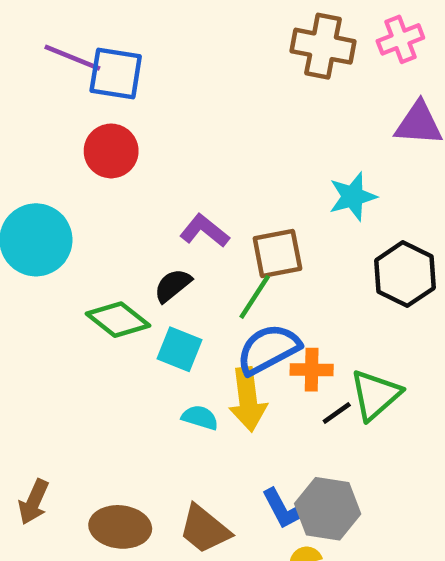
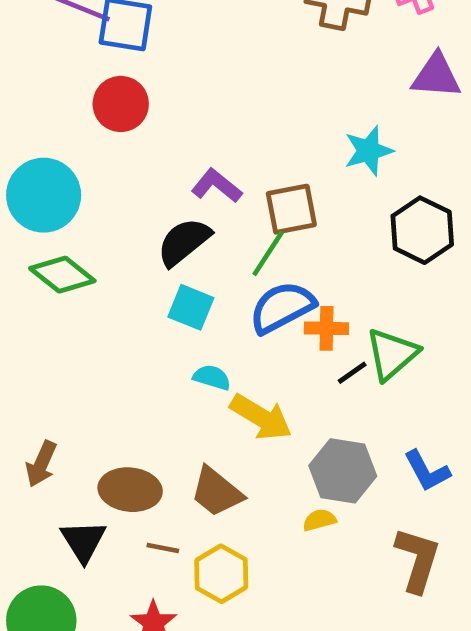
black semicircle: (173, 285) -> (184, 242), size x1.4
green diamond: (118, 320) -> (62, 275), moved
yellow arrow: (248, 399) -> (261, 417), moved, turned -52
blue L-shape: (284, 509) -> (427, 471), moved

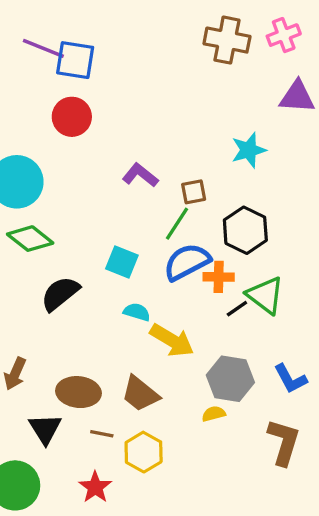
brown square: (291, 209) -> (194, 192), size x0.7
black hexagon: (422, 230) -> (245, 230), moved
black semicircle: (184, 242) -> (60, 294), moved
green triangle: (392, 354) -> (265, 295), turned -42

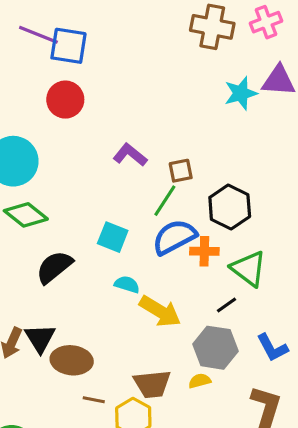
cyan star: (249, 150) -> (241, 93), moved
black line: (237, 309) -> (226, 305), moved
brown trapezoid: (140, 394) -> (152, 384), moved, turned -45
black triangle: (45, 429) -> (40, 338), moved

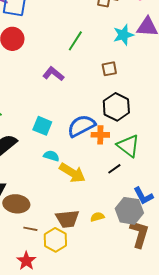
brown square: (181, 171) -> (109, 69), moved
green line: (165, 201) -> (75, 41), moved
gray hexagon: (215, 348) -> (129, 211), moved

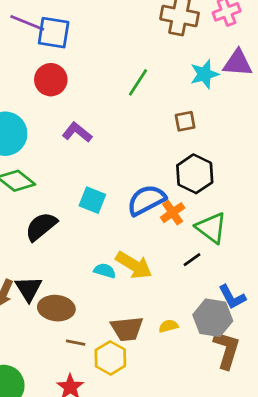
purple L-shape: (53, 74) -> (77, 132), moved
orange cross: (100, 135) -> (173, 213), turned -36
cyan semicircle: (51, 156) -> (105, 271), moved

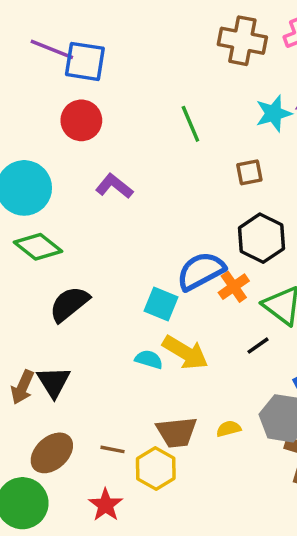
green line: (138, 82) -> (190, 124), turned -56
cyan square: (92, 200) -> (161, 304), moved
brown ellipse: (56, 308) -> (52, 453), moved, turned -48

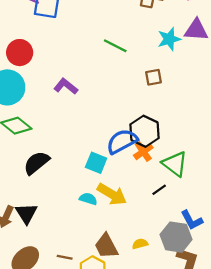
red circle: (81, 120) -> (20, 53), moved
green line: (190, 124) -> (115, 46), turned -40
black hexagon: (261, 238) -> (144, 131), moved
brown trapezoid: (177, 432) -> (106, 246), turned 68

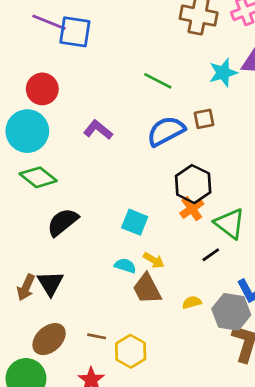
blue semicircle: (122, 141) -> (166, 131), moved
yellow arrow: (112, 194) -> (154, 260), size x0.6
yellow semicircle: (140, 244) -> (192, 302), moved
brown trapezoid: (106, 246) -> (147, 289), moved

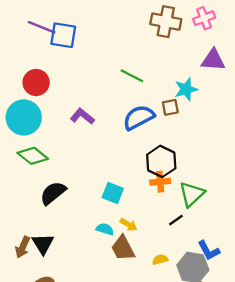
cyan star: (223, 73) -> (186, 89), moved
orange cross: (192, 209) -> (160, 182), turned 30
green triangle: (230, 224) -> (192, 194), turned 40

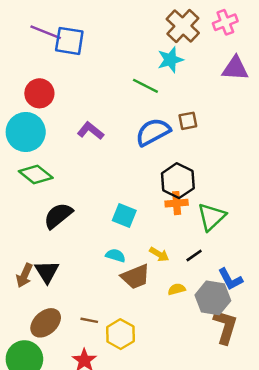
brown cross: (166, 22) -> (183, 26), turned 32
cyan star: (186, 89) -> (170, 60), moved
black line: (176, 220) -> (194, 255), moved
yellow arrow: (129, 225) -> (159, 254), moved
brown trapezoid: (123, 248) -> (135, 277), turned -84

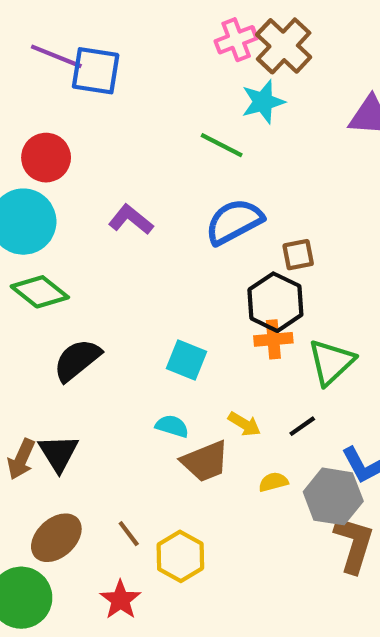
pink cross: (225, 22) -> (236, 40), moved
brown square: (188, 121) -> (298, 255), moved
brown line: (89, 320) -> (129, 534), turned 42

